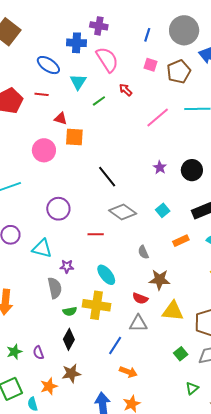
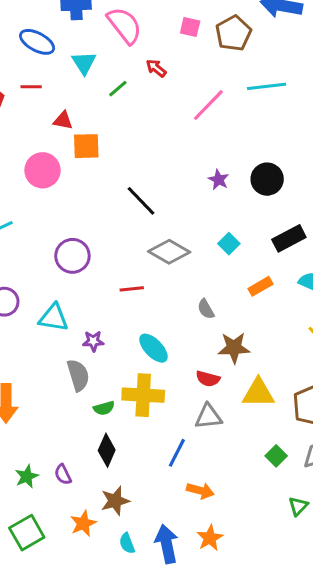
cyan semicircle: (33, 404) -> (127, 543), moved

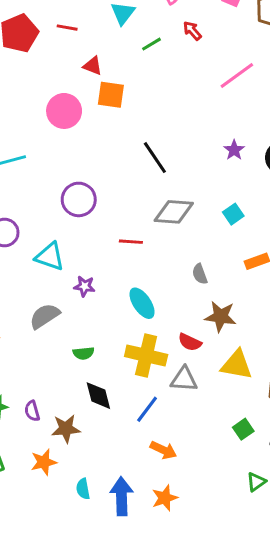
gray diamond: (169, 252) -> (174, 212), turned -36
gray semicircle: (78, 375) -> (45, 316), moved, turned -116
yellow cross: (143, 395) -> (146, 356), moved
black diamond: (107, 450) -> (98, 396), moved, turned -48
brown star: (115, 501) -> (66, 429), moved

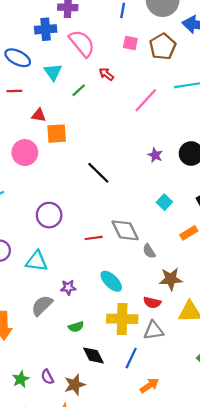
gray diamond: (174, 212) -> (125, 230), moved, turned 72
purple star: (84, 286) -> (68, 287), moved
orange arrow: (163, 450) -> (149, 385), turned -48

